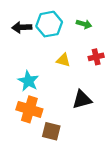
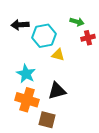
cyan hexagon: (49, 24) -> (44, 36), moved
red cross: (96, 57) -> (88, 38), moved
black triangle: (82, 100) -> (57, 91), moved

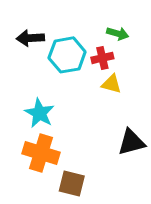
red cross: (88, 38) -> (102, 58), moved
yellow triangle: (58, 55) -> (111, 84), moved
black triangle: (57, 91) -> (131, 142), moved

